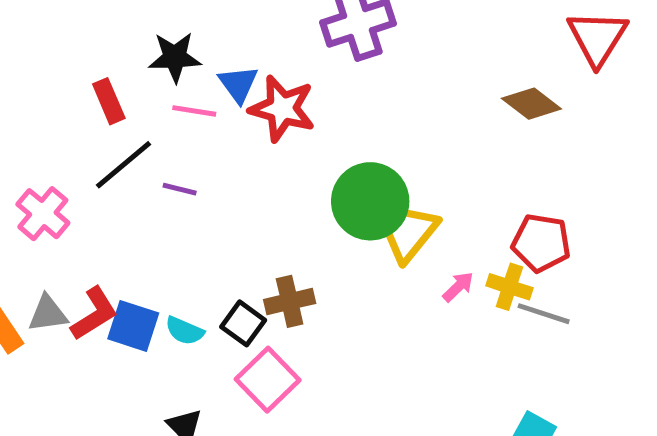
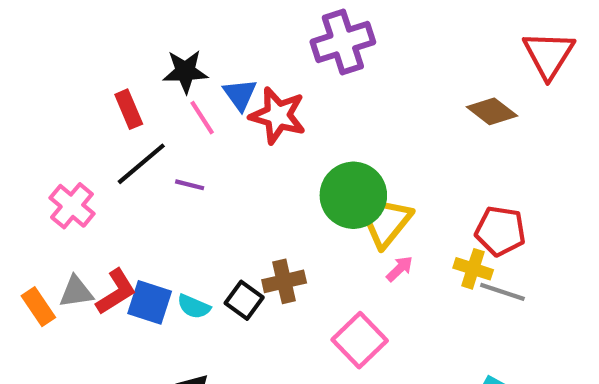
pink line: (194, 111) -> (202, 118), turned 48
pink arrow: (458, 287) -> (400, 269), moved
pink square: (268, 380) -> (360, 340), moved

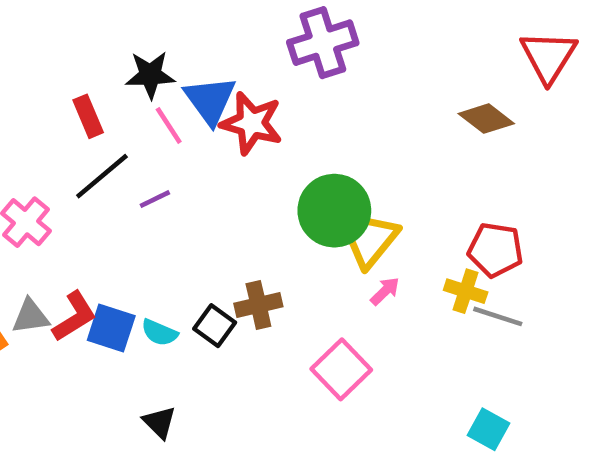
blue triangle: (240, 94) -> (210, 100), size x1.4
purple line: (190, 185) -> (155, 199), turned -40

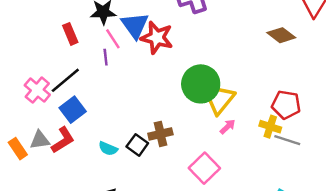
black line: (102, 176) -> (65, 80), moved
purple line: (155, 199) -> (106, 57), moved, turned -70
blue square: (111, 328) -> (73, 110), moved, turned 35

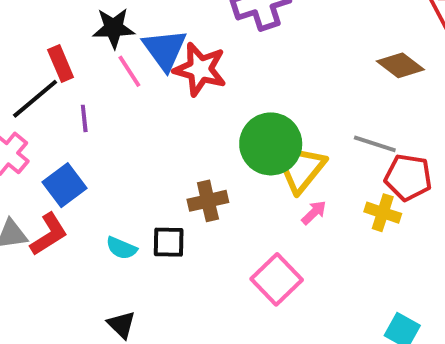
purple line: (106, 57) -> (84, 118), moved
black line: (65, 80) -> (35, 99), moved
brown cross: (160, 134) -> (208, 201), moved
gray line: (287, 140) -> (375, 144), moved
black square: (137, 145) -> (169, 242), turned -35

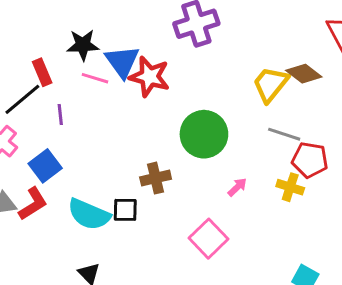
pink line: (129, 71) -> (95, 78), turned -40
yellow trapezoid: (302, 169) -> (271, 84), moved
cyan semicircle: (121, 248) -> (89, 214), size x1.8

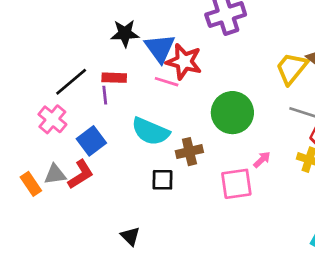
red rectangle: (42, 72) -> (114, 78), moved, turned -65
pink line: (95, 78) -> (167, 82), moved
cyan semicircle: (89, 214) -> (150, 131), moved
pink square: (208, 239) -> (236, 184), moved, turned 36

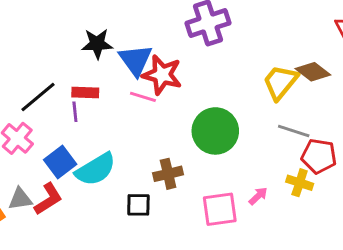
cyan semicircle: (150, 131) -> (96, 169), moved, turned -54
pink arrow: (262, 160) -> (258, 196), moved

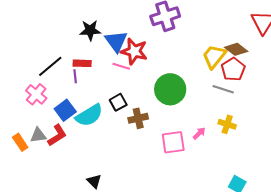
red pentagon: (319, 156) -> (233, 69), moved, turned 30
black square: (138, 205) -> (118, 102), moved, turned -30

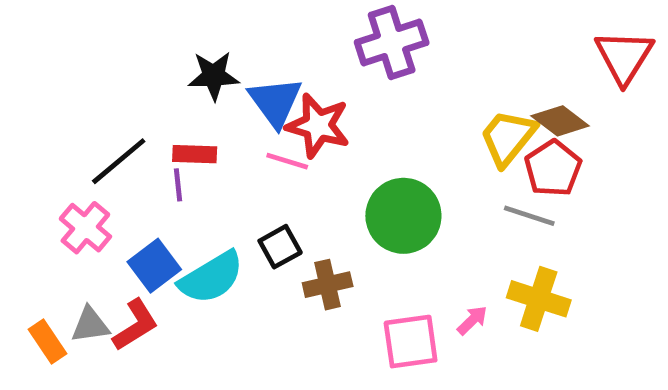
yellow cross: (227, 124) -> (539, 299), size x1.4

